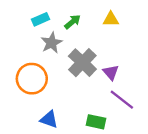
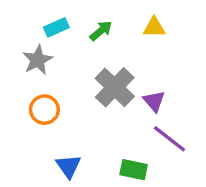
gray star: (52, 43) -> (38, 60), moved
orange circle: (32, 79) -> (44, 110), size x0.7
blue triangle: (49, 119) -> (68, 166), turned 36

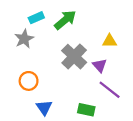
yellow triangle: (154, 27) -> (110, 41), moved
green arrow: (101, 31) -> (65, 20), size x1.5
orange circle: (44, 110) -> (29, 81), moved

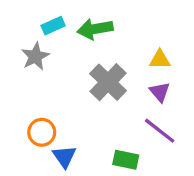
green arrow: (65, 20) -> (95, 29), turned -150
purple triangle: (100, 65) -> (160, 92), moved
orange circle: (29, 81) -> (42, 132), moved

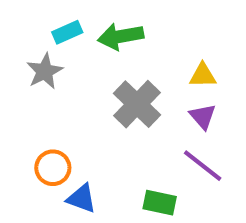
blue triangle: (64, 157) -> (82, 199), turned -35

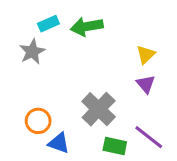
yellow triangle: (203, 75) -> (146, 55), turned -42
gray cross: (137, 104) -> (99, 109), moved
purple line: (203, 166) -> (149, 137), moved

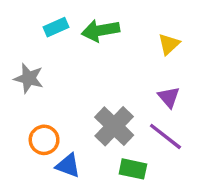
gray star: (32, 52) -> (29, 78), moved, turned -30
yellow triangle: (146, 55) -> (169, 44), moved
purple line: (149, 137) -> (165, 136), moved

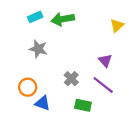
yellow triangle: (169, 44) -> (117, 25), moved
gray star: (29, 78) -> (38, 49), moved
gray cross: (114, 126) -> (71, 79), size x0.6

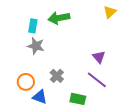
cyan rectangle: (35, 17) -> (33, 26), moved, turned -56
yellow triangle: (117, 25) -> (110, 12), moved
gray cross: (71, 79) -> (57, 76), moved

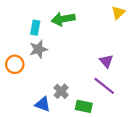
gray star: (36, 46) -> (38, 49), turned -30
gray cross: (57, 76) -> (61, 91), moved
orange circle: (26, 82) -> (15, 64), moved

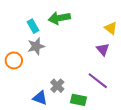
yellow triangle: (118, 13) -> (111, 28), moved, turned -40
cyan rectangle: (35, 28) -> (33, 26), turned -40
purple triangle: (106, 61) -> (103, 49), moved

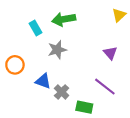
yellow triangle: (111, 28) -> (119, 15), moved, turned 40
gray star: (36, 46) -> (57, 50), moved
blue triangle: (40, 98) -> (43, 81), moved

